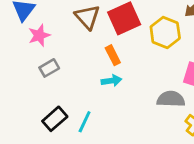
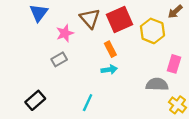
pink star: (39, 35) -> (65, 33), moved
black rectangle: (55, 119) -> (35, 100), moved

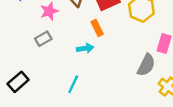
cyan arrow: (109, 70) -> (85, 48), moved
gray semicircle: (157, 84) -> (146, 65), turned 115

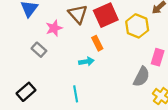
gray rectangle: (43, 39) -> (39, 50), moved, turned 72
cyan line: (73, 84) -> (76, 94), turned -35

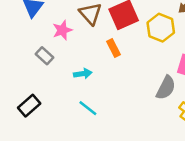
cyan arrow: (86, 62) -> (83, 74), moved
cyan line: (76, 94) -> (88, 108), turned -42

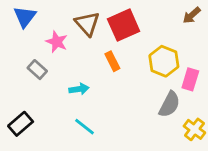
yellow hexagon: (161, 28) -> (164, 61), moved
pink star: (62, 30) -> (57, 42), turned -30

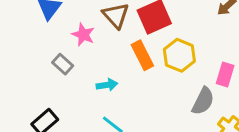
orange rectangle: (112, 61) -> (142, 55), size x1.4
yellow hexagon: (164, 61) -> (179, 55), moved

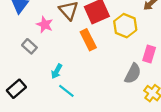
yellow hexagon: (179, 55) -> (125, 26), moved
cyan arrow: (107, 85) -> (57, 71), moved, turned 128

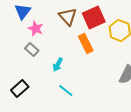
pink star: (45, 25) -> (36, 29), moved
cyan arrow: (57, 71) -> (58, 65), moved

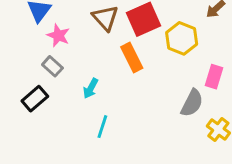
black rectangle: (20, 89) -> (35, 99), moved
cyan line: (66, 91) -> (102, 127), turned 70

